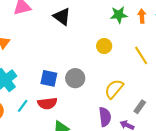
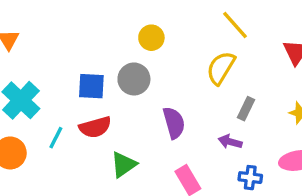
yellow circle: (104, 46) -> (151, 38), moved
yellow semicircle: (114, 89) -> (221, 68), moved
purple semicircle: (105, 117) -> (174, 123), moved

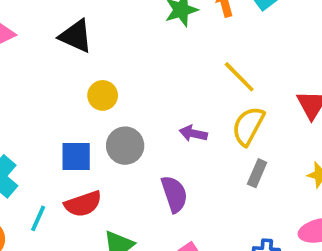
yellow circle: (151, 38) -> (103, 95), moved
yellow semicircle: (221, 68) -> (248, 126), moved
purple arrow: (230, 142) -> (193, 133), moved

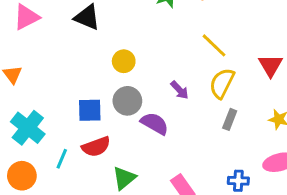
yellow circle: (103, 95) -> (124, 61), moved
purple arrow: (193, 133) -> (180, 90), turned -144
purple semicircle: (174, 194) -> (155, 123), moved, turned -40

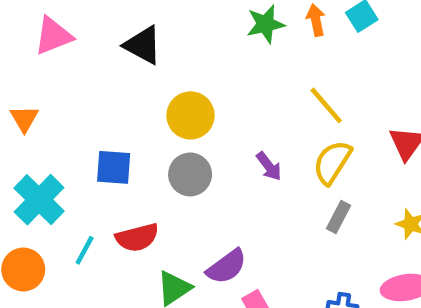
yellow circle: (124, 61) -> (190, 115), size x1.4
blue square: (90, 110) -> (114, 167), moved
purple semicircle: (155, 123) -> (227, 267), moved, turned 108

